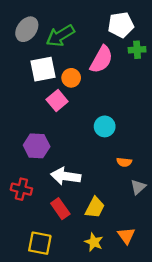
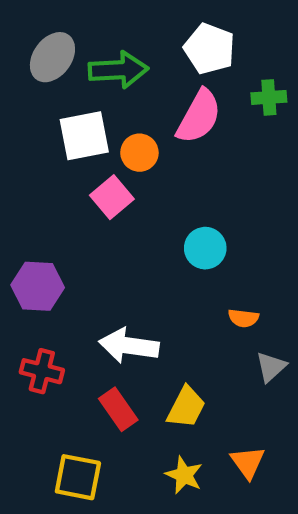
white pentagon: (121, 25) -> (209, 49), moved, turned 30
green arrow: (60, 36) -> (118, 70), turned -152
purple hexagon: (37, 146) -> (38, 286), moved

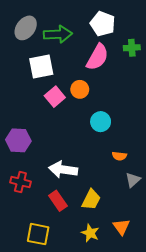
orange circle: (139, 153) -> (80, 89), moved

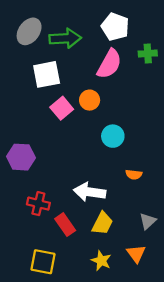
white arrow: (63, 170) -> (90, 192), moved
gray triangle: (133, 180) -> (148, 221), moved
red cross: (20, 182) -> (38, 204), moved

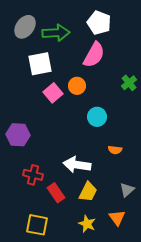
green cross: (148, 53) -> (129, 83), moved, turned -35

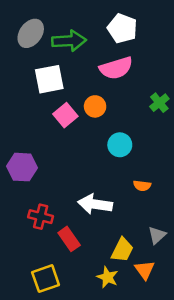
pink semicircle: (94, 55) -> (116, 68), turned 44
yellow trapezoid: (88, 192) -> (122, 250), moved
yellow square: (37, 225) -> (46, 279), turned -30

